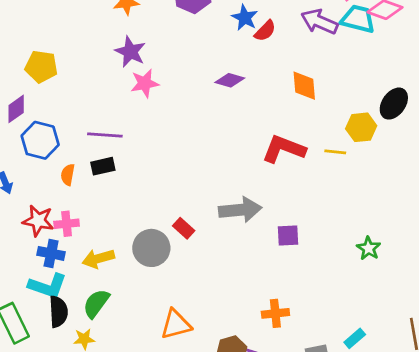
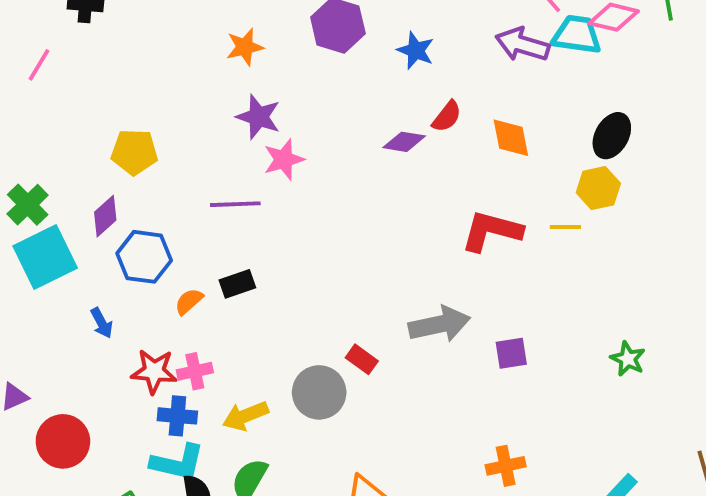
red semicircle: (265, 31) -> (447, 117), moved
black ellipse: (394, 104) -> (612, 136), moved
purple line: (105, 135) -> (235, 204), moved
orange semicircle: (68, 175) -> (189, 301), turned 45

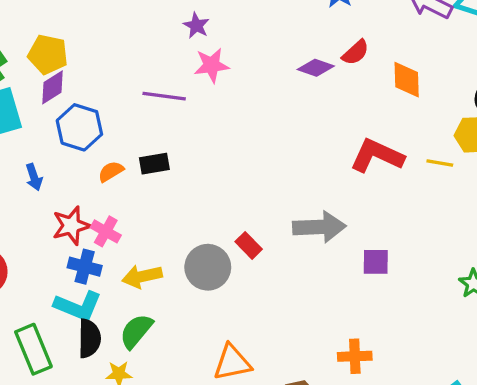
purple star: (258, 117) -> (196, 26), size x0.7
yellow pentagon: (134, 152) -> (48, 54), moved
red star: (154, 371) -> (71, 226), turned -30
pink cross: (195, 371) -> (106, 231), turned 32

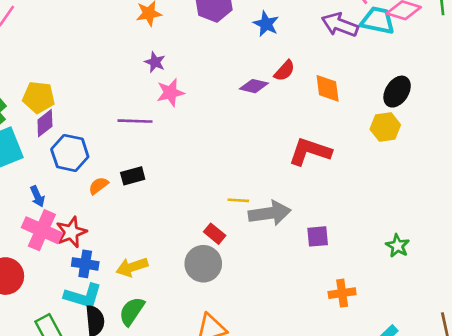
yellow line: (440, 163) -> (238, 200), moved
pink cross: (106, 231) -> (42, 230), moved, size x1.6
gray circle: (208, 267) -> (203, 264), moved
orange cross: (355, 356) -> (342, 293), moved

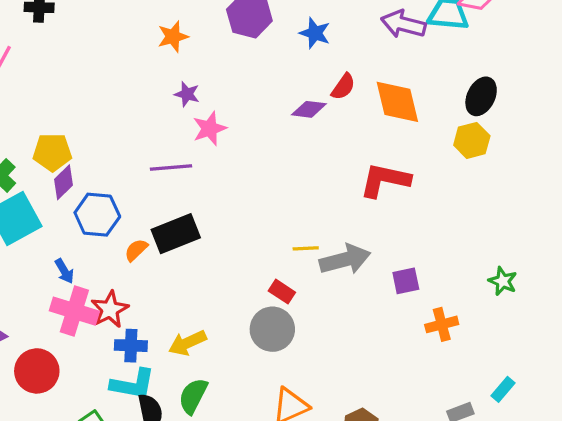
orange diamond: (328, 88) -> (397, 102), size x1.4
black rectangle: (133, 176) -> (176, 234), size x1.6
orange cross: (342, 293) -> (442, 324), moved

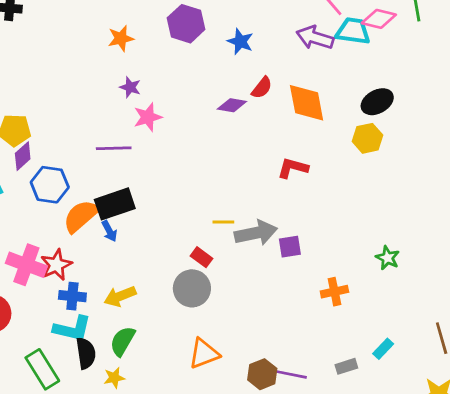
black ellipse: (481, 96) -> (377, 102), turned 32
red L-shape: (385, 180) -> (293, 168), size x0.7
orange semicircle: (136, 250) -> (81, 216), size x1.8
blue arrow: (64, 271) -> (109, 231), moved
purple square: (406, 281) -> (290, 247), moved

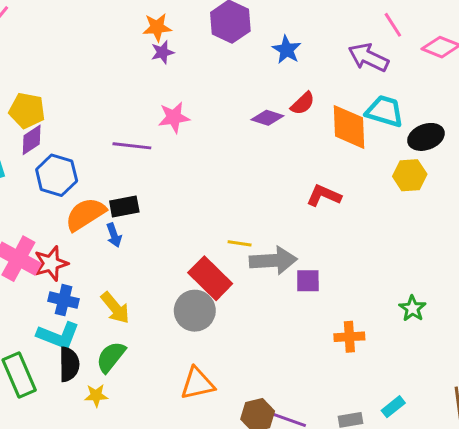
cyan trapezoid: (353, 31) -> (385, 111), moved
purple star: (130, 87) -> (162, 52), moved, turned 30
black rectangle: (115, 204) -> (124, 207), size x0.7
red rectangle: (202, 257) -> (210, 278), size x1.8
yellow arrow: (120, 296) -> (115, 308), turned -116

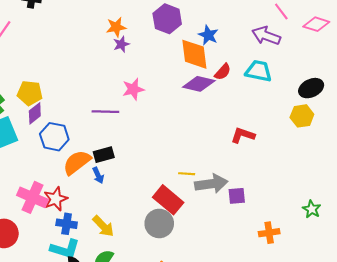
cyan trapezoid: (385, 111) -> (259, 71), moved
purple diamond: (267, 118) -> (199, 84), size x1.4
orange diamond: (349, 127) -> (194, 54), moved

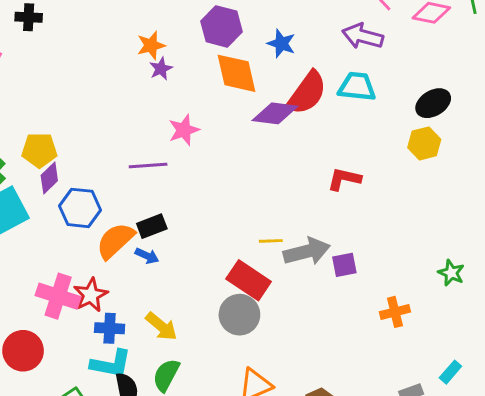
orange diamond: (194, 54) -> (237, 73), moved
red semicircle: (223, 72) -> (307, 93), size x1.8
blue arrow: (98, 175) -> (147, 256), turned -35

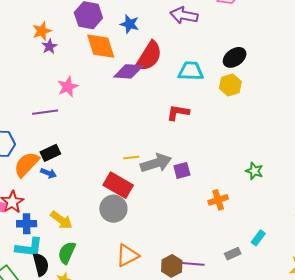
cyan trapezoid: (357, 87) -> (191, 71), moved

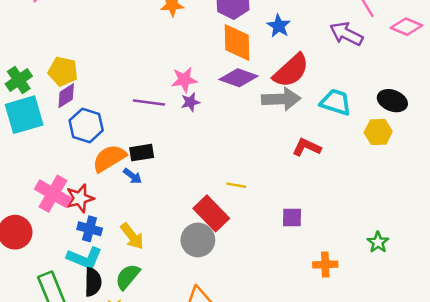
purple star: (49, 46) -> (190, 102), moved
black ellipse: (235, 57) -> (392, 101), turned 40
purple diamond: (128, 71) -> (238, 78), moved
gray arrow: (156, 163) -> (281, 99), moved

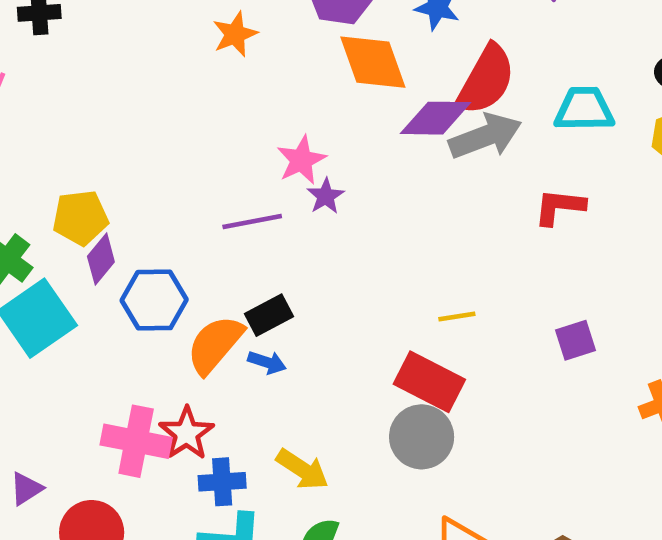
purple diamond: (238, 78) -> (436, 118), moved

